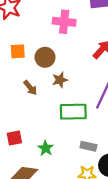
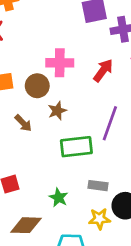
pink cross: (64, 22) -> (60, 63), moved
green star: (46, 148) -> (59, 198), moved

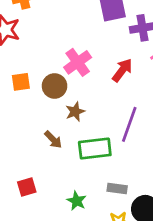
pink cross: (60, 63) -> (78, 62), turned -36
brown arrow: (23, 123) -> (53, 140), moved

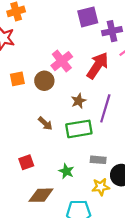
red arrow: (122, 70) -> (98, 65), size x1.4
brown star: (75, 112) -> (79, 101), moved

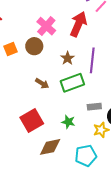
red square: (26, 162) -> (32, 120), size x1.6

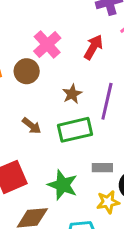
red arrow: (78, 24) -> (93, 47), size x0.7
green star: (68, 122) -> (63, 185), size x1.5

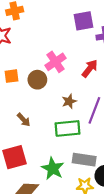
brown arrow: (32, 126) -> (24, 120), moved
gray rectangle: (102, 168) -> (84, 160), size x1.5

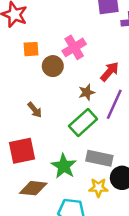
red arrow: (90, 68) -> (110, 72), moved
orange square: (12, 76) -> (31, 49), moved
green rectangle: (68, 128) -> (83, 122), turned -40

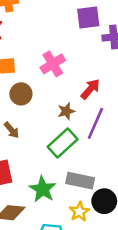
brown circle: (53, 66) -> (21, 94), moved
yellow star: (98, 188) -> (79, 212), turned -30

